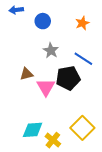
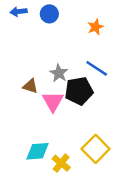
blue circle: (43, 21) -> (49, 14), moved
gray star: (51, 51) -> (59, 73), moved
brown triangle: (26, 74) -> (30, 86), turned 32

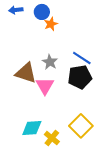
orange star: (96, 27) -> (51, 24), moved
brown triangle: (30, 86) -> (26, 73), size x1.6
black pentagon: (79, 91) -> (80, 77), moved

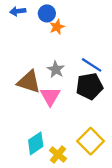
cyan diamond: (32, 128) -> (36, 143), turned -30

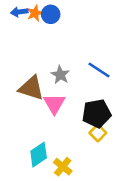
orange star: (57, 27) -> (35, 13), moved
black pentagon: (89, 86) -> (97, 113), moved
yellow square: (91, 141) -> (98, 133), moved, size x0.6

